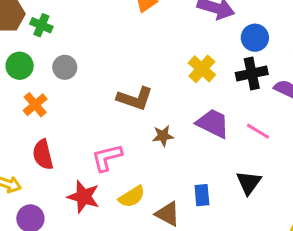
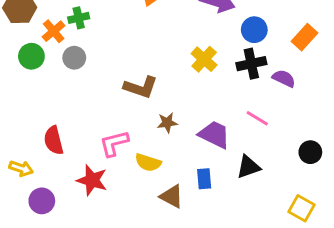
green cross: (41, 25) -> (79, 18), moved, turned -36
orange cross: (35, 105) -> (54, 31), moved
purple trapezoid: (213, 123) -> (214, 134), moved
black triangle: (249, 183) -> (248, 167), turned 35
yellow semicircle: (132, 197) -> (148, 163), moved, turned 50

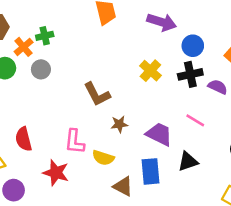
brown L-shape: (141, 87) -> (97, 94), turned 44
pink L-shape: (114, 143) -> (75, 142), turned -70
blue rectangle: (204, 179) -> (150, 171), size x1.5

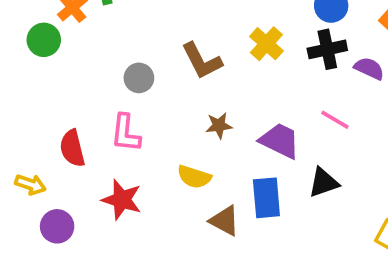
gray circle: (41, 69) -> (139, 78), moved
brown L-shape: (97, 94) -> (202, 61), moved
pink L-shape: (75, 142) -> (126, 133), moved

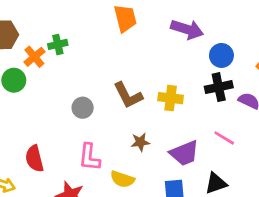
yellow cross: (266, 44) -> (171, 98), moved, turned -35
pink L-shape: (126, 133) -> (89, 157), moved
purple trapezoid: (280, 141) -> (184, 153), turned 132

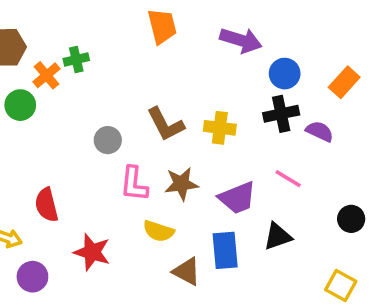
brown star: (140, 142) -> (181, 184), size x1.4
pink L-shape: (89, 157) -> (134, 184), moved

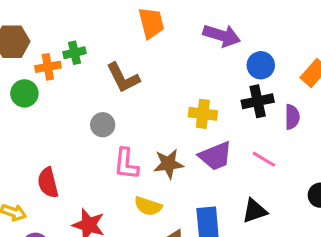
orange cross: (46, 75) -> (48, 67), turned 30
brown L-shape: (166, 124) -> (123, 78), moved
purple semicircle: (320, 131) -> (292, 117), turned 65
purple trapezoid: (237, 198) -> (215, 156), moved

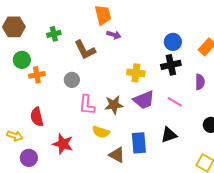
purple arrow: (222, 36) -> (114, 35), moved, size x0.6
orange cross: (48, 67) -> (37, 75), moved
purple semicircle: (292, 117) -> (200, 82), moved

